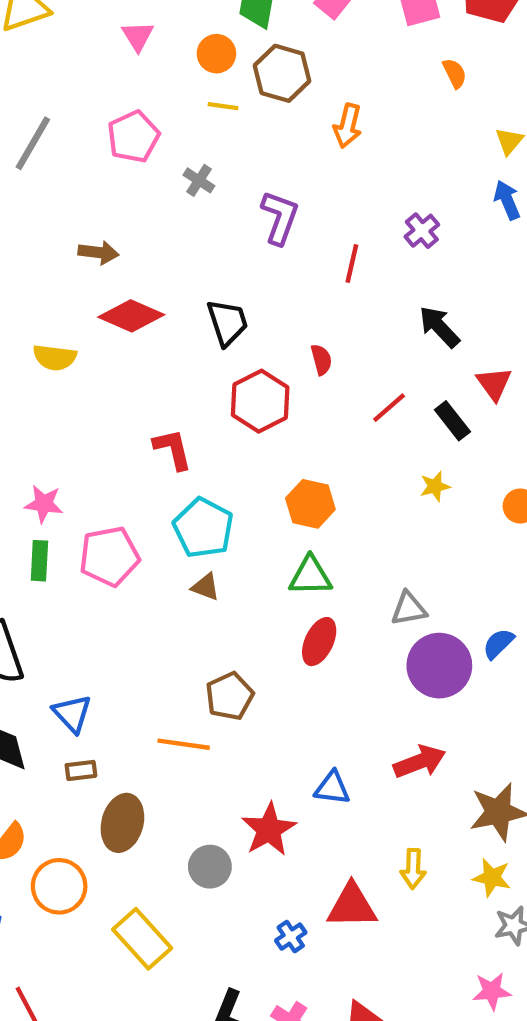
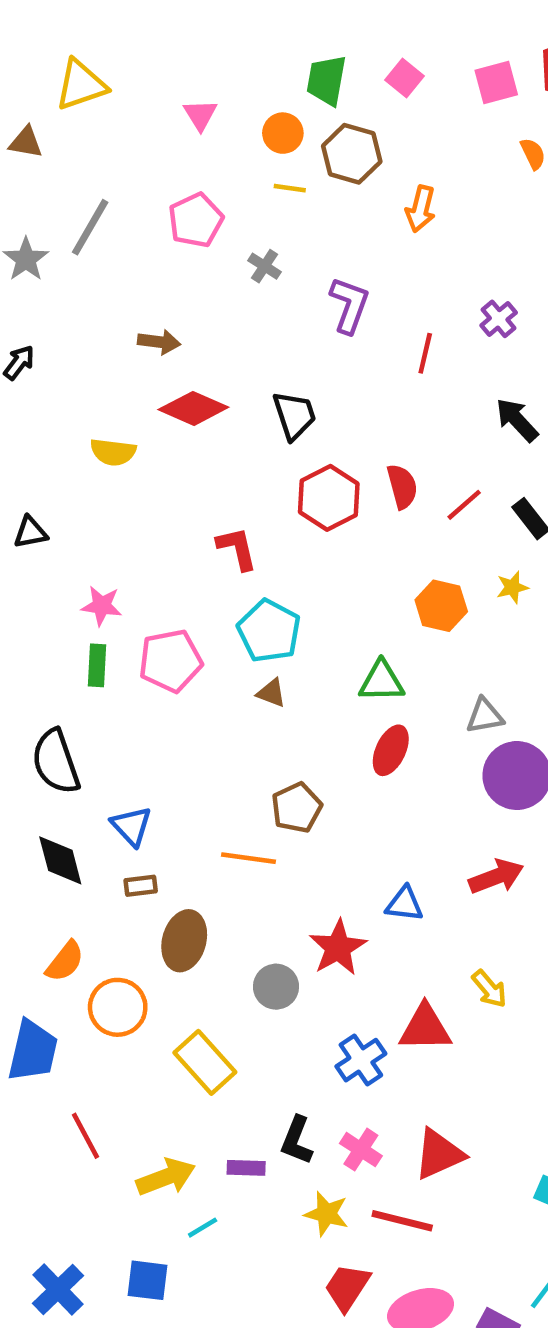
red semicircle: (321, 360) -> (402, 486), moved, size x1.4
orange hexagon: (310, 504) -> (441, 606), moved
yellow arrow: (413, 869) -> (489, 989), turned -42
blue cross: (291, 937) -> (361, 1060), size x1.5

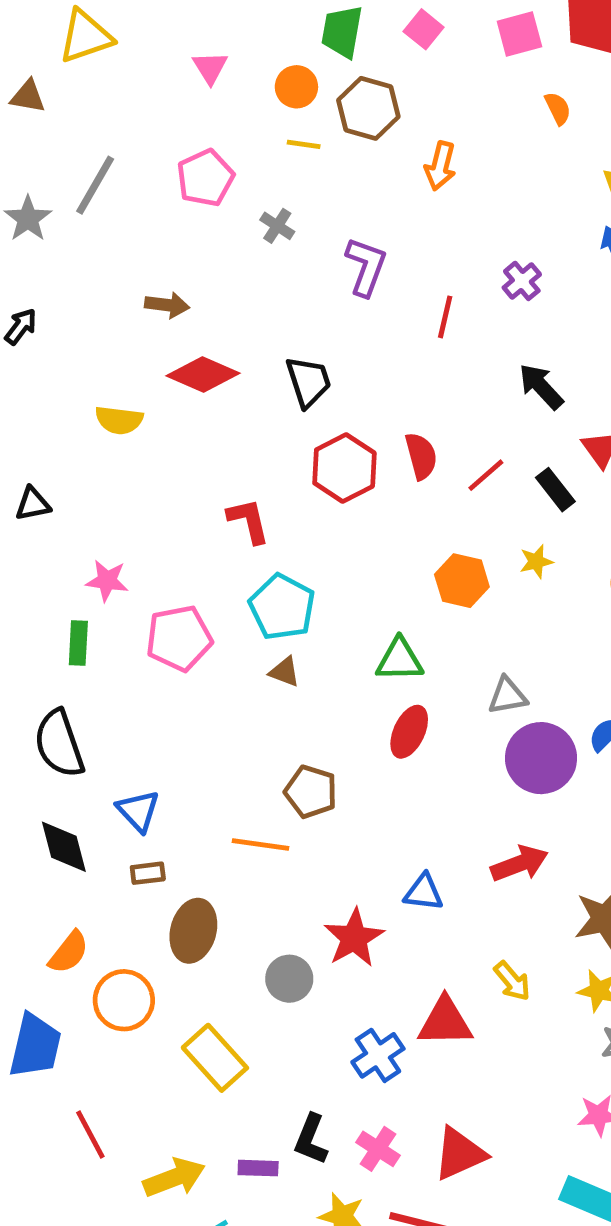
green rectangle: (97, 665) -> (78, 643), moved
brown pentagon: (297, 808) -> (311, 792), turned -30

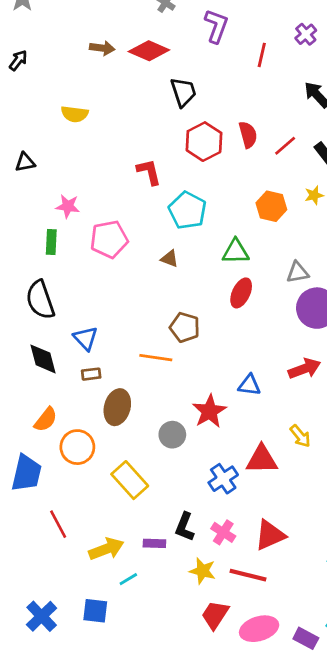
red diamond: (203, 374) -> (149, 51), moved
cyan pentagon: (282, 607) -> (187, 210), moved

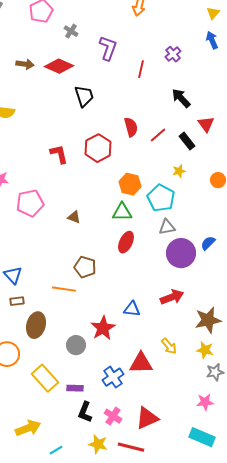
red hexagon: (204, 142) -> (98, 148), moved
orange hexagon: (271, 206) -> (130, 184), moved
cyan pentagon: (187, 210) -> (161, 198), moved
purple rectangle: (154, 543) -> (75, 388), moved
cyan line: (128, 579) -> (56, 450), moved

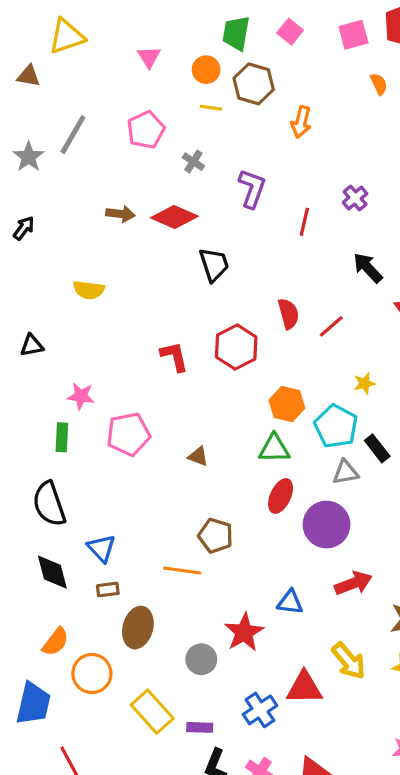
black rectangle: (187, 141) -> (377, 448), moved
purple circle: (181, 253) -> (327, 525), moved
yellow arrow: (169, 346) -> (349, 661), size x1.4

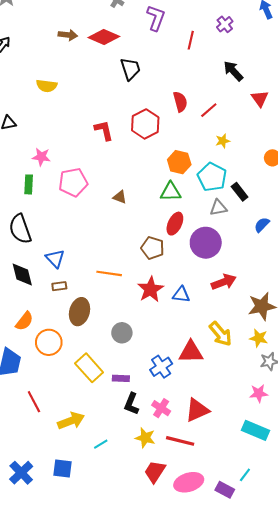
yellow star: (365, 383) -> (223, 141), moved
brown pentagon: (216, 536) -> (153, 248), moved
red star: (244, 632) -> (151, 289), moved

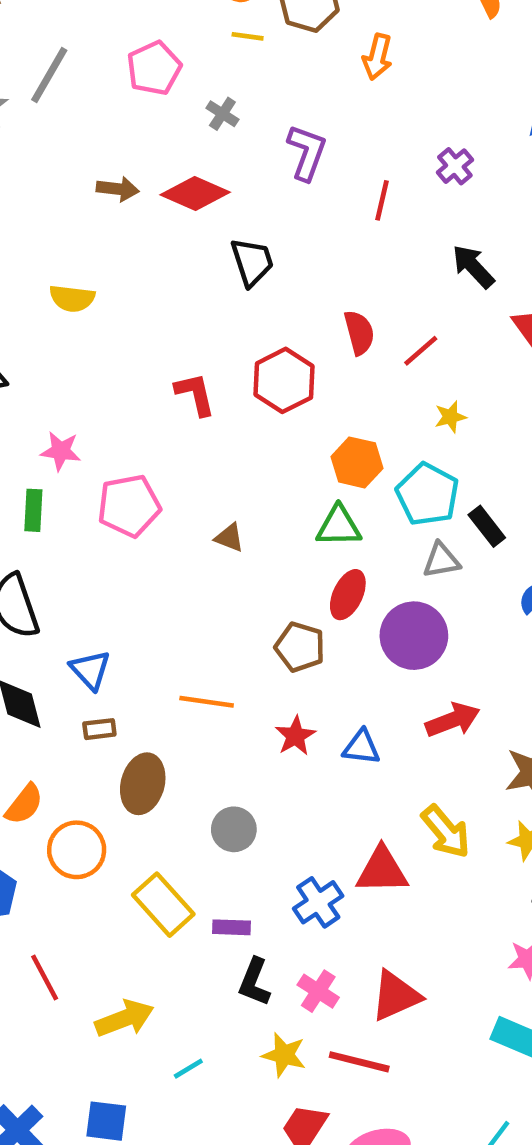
red star: (151, 289) -> (295, 736), size x0.7

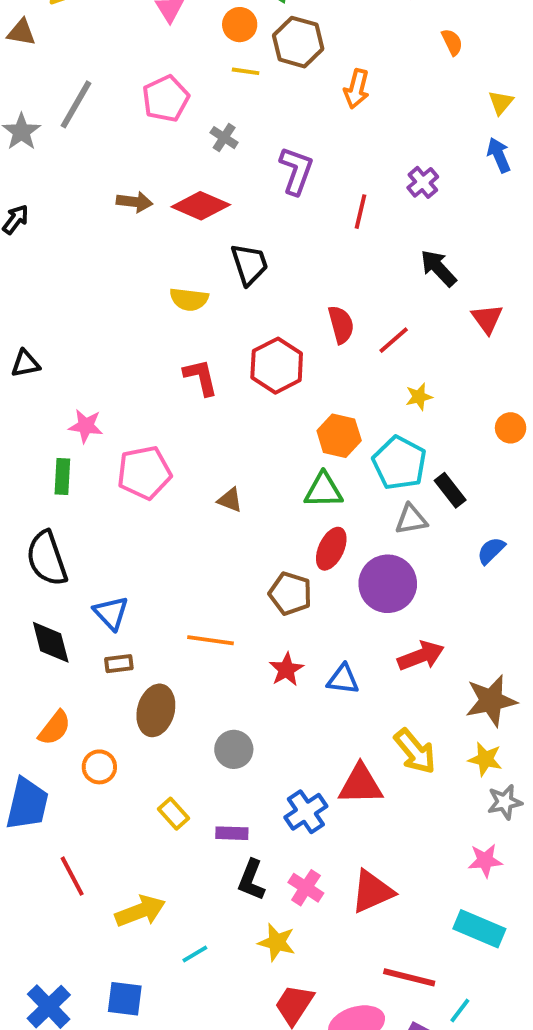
yellow semicircle: (72, 298) -> (189, 299), moved
orange circle: (77, 850) -> (99, 767), size x0.7
yellow rectangle: (163, 905) -> (173, 814), size x0.6
red line: (359, 1062) -> (409, 977), moved

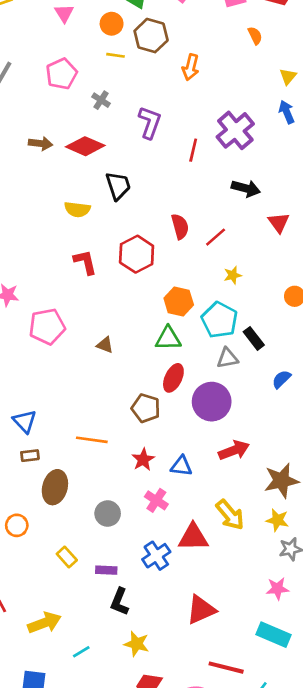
purple cross: (423, 182) -> (235, 130), size x1.8
black arrow: (438, 268) -> (246, 188), turned 148
pink cross: (306, 888) -> (156, 500), moved

